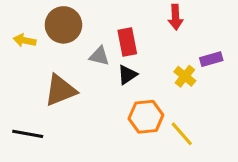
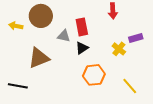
yellow line: (182, 134) -> (130, 86), moved

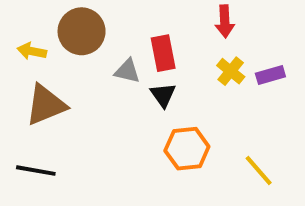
black triangle: (82, 48) -> (163, 95), turned -32
yellow cross: (119, 49) -> (231, 71), moved
brown triangle: (39, 58) -> (46, 105), moved

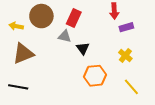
red rectangle: (163, 53) -> (74, 18), moved, turned 36
yellow cross: (231, 71) -> (125, 55), moved
purple rectangle: (270, 75) -> (126, 27), moved

